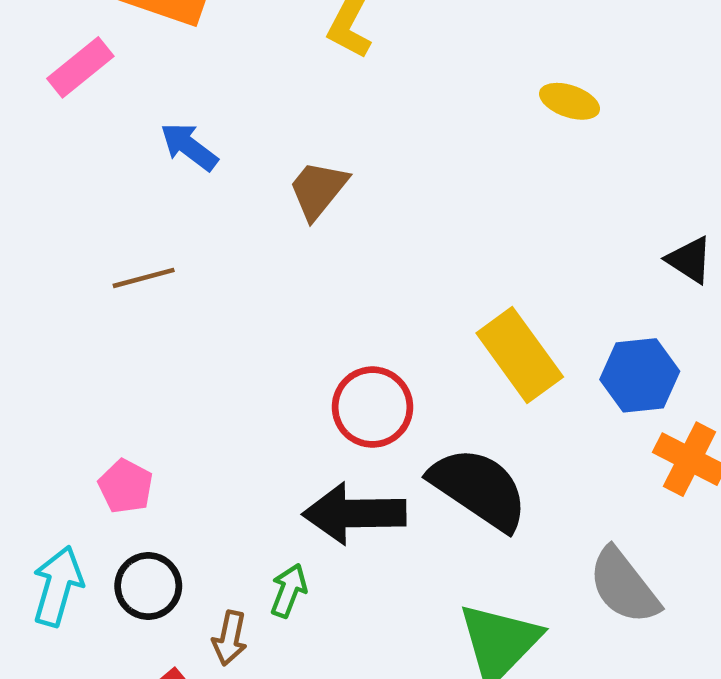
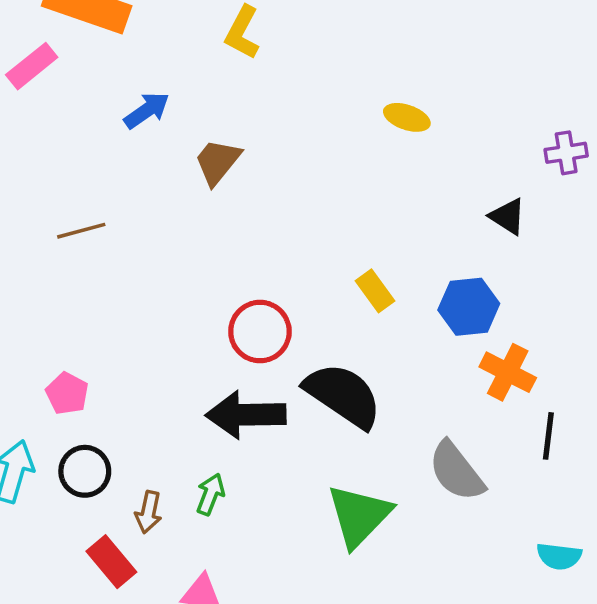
yellow ellipse: (570, 101) -> (407, 117), moved
blue arrow: (189, 147) -> (147, 110), moved, turned 108
yellow rectangle: (520, 355) -> (375, 291), size x0.6
green arrow: (289, 591) -> (210, 494), moved

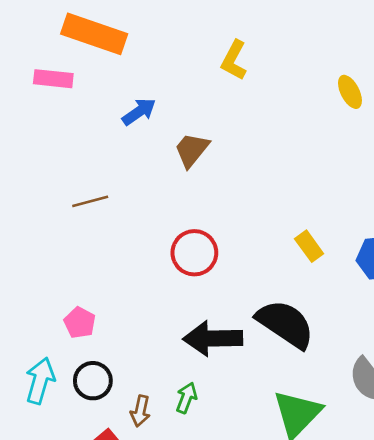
yellow L-shape: (242, 32) -> (234, 60), moved
pink rectangle: (32, 66) -> (53, 79), turned 45
yellow ellipse: (407, 117) -> (350, 92), moved, turned 44
red circle: (260, 332) -> (194, 253), moved

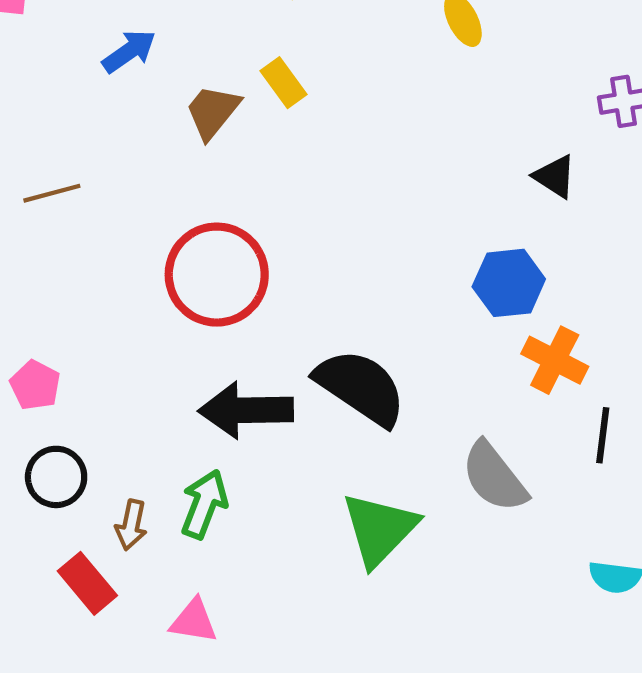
yellow rectangle: (309, 246) -> (283, 83), moved
red circle: (194, 253) -> (217, 275), size x1.4
green arrow: (186, 398) -> (204, 504), size x1.4

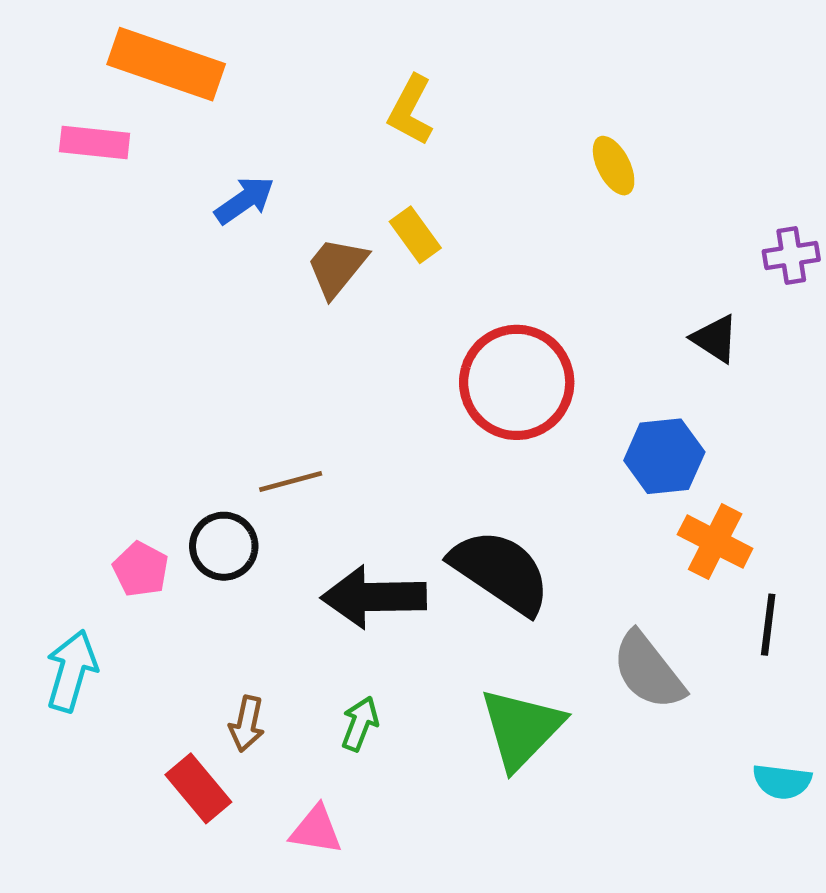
brown line: (52, 193) -> (291, 482), moved
red circle: (217, 275) -> (517, 382), moved
black circle: (56, 477) -> (224, 546), moved
green arrow: (204, 504) -> (360, 724), moved, size x0.7

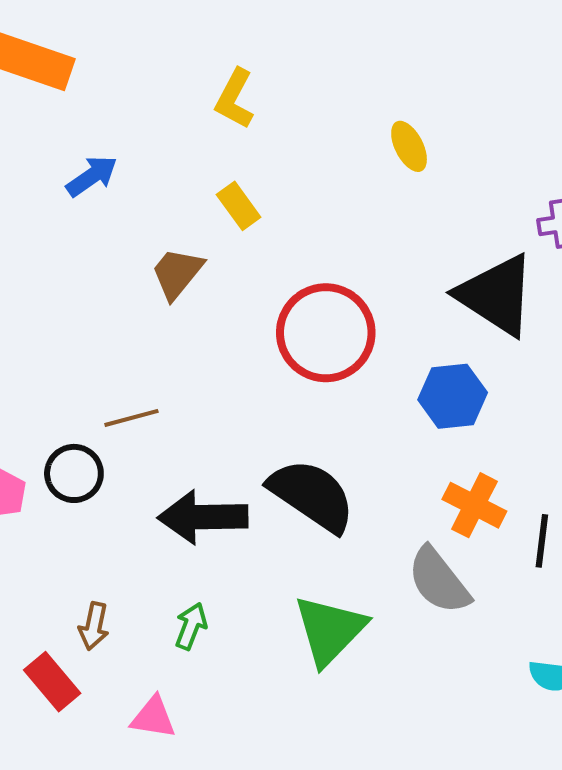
brown trapezoid: (337, 267) -> (177, 273), moved
black triangle: (715, 339) -> (496, 295), size x2.0
orange cross: (715, 542) -> (474, 505), moved

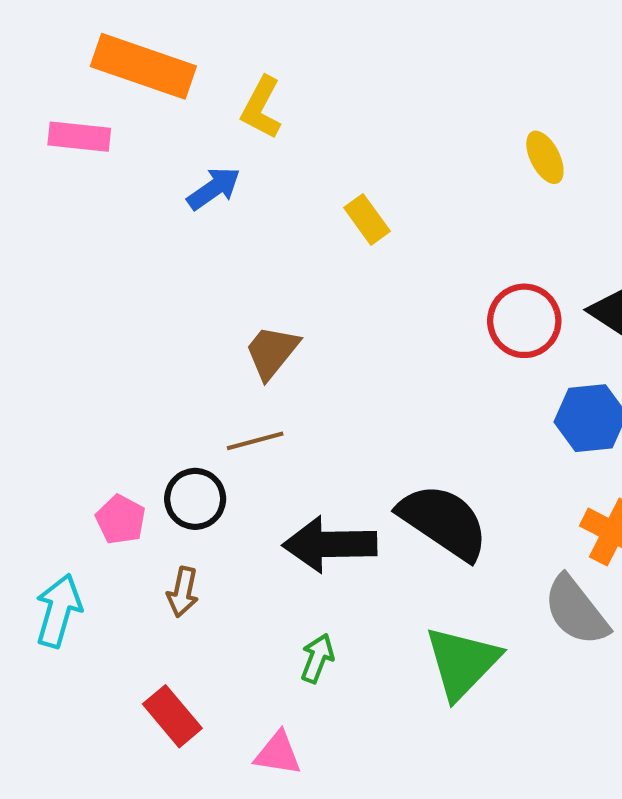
yellow L-shape: (235, 99) -> (261, 108), moved
brown trapezoid: (177, 273) -> (272, 352), moved
red circle: (326, 333) -> (524, 321), moved, size x0.7
brown arrow: (94, 626) -> (183, 592), moved

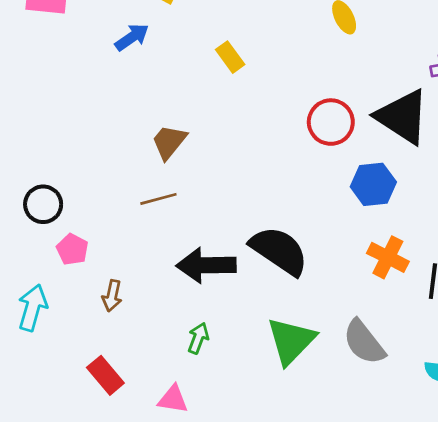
black circle: (195, 499) -> (43, 204), moved
gray semicircle: (576, 611) -> (364, 342), moved

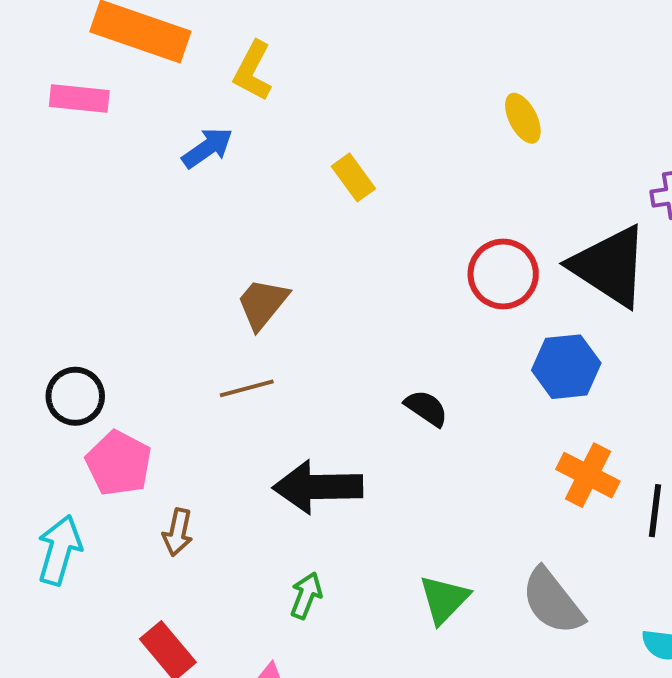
pink pentagon: (72, 249) -> (119, 463), size x1.4
black semicircle: (279, 251) -> (426, 408), moved, size x0.5
green triangle: (291, 341) -> (444, 599), size x0.7

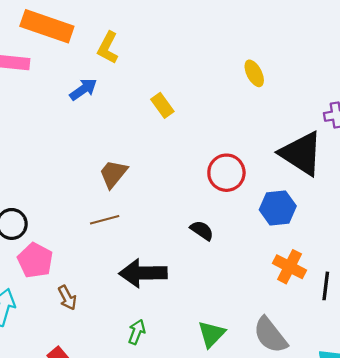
red circle: (503, 274) -> (226, 173), moved
brown arrow: (178, 532) -> (67, 298), turned -40

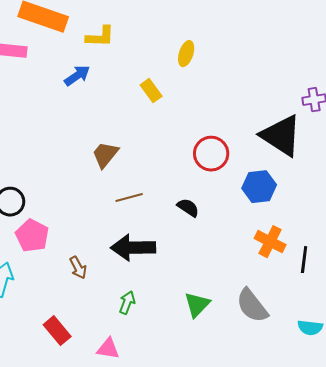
yellow L-shape: (108, 48) -> (100, 37), turned -116
yellow ellipse: (254, 73) -> (186, 54), moved, turned 45
brown line: (105, 220) -> (129, 198), moved
brown arrow: (67, 298) -> (78, 268), moved

